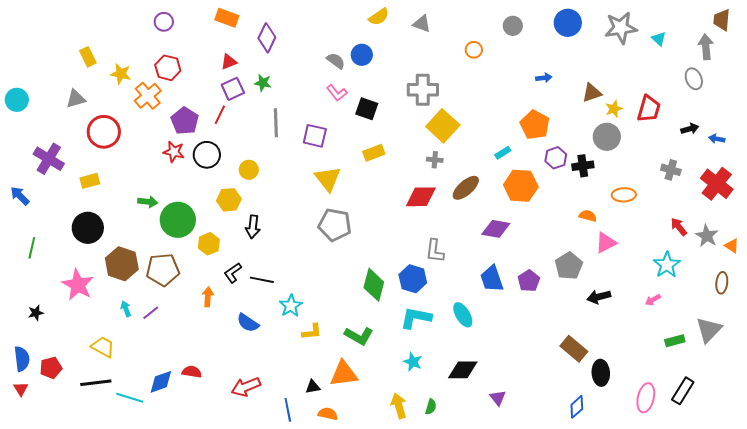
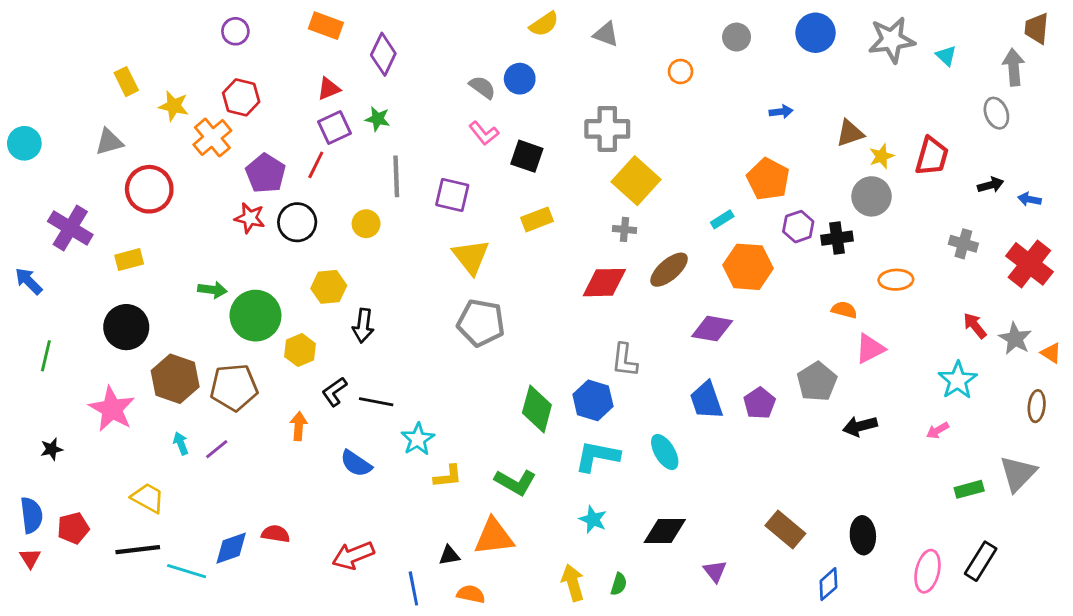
yellow circle: (249, 170) -> (366, 224), moved
brown rectangle: (574, 349) -> (785, 530), moved

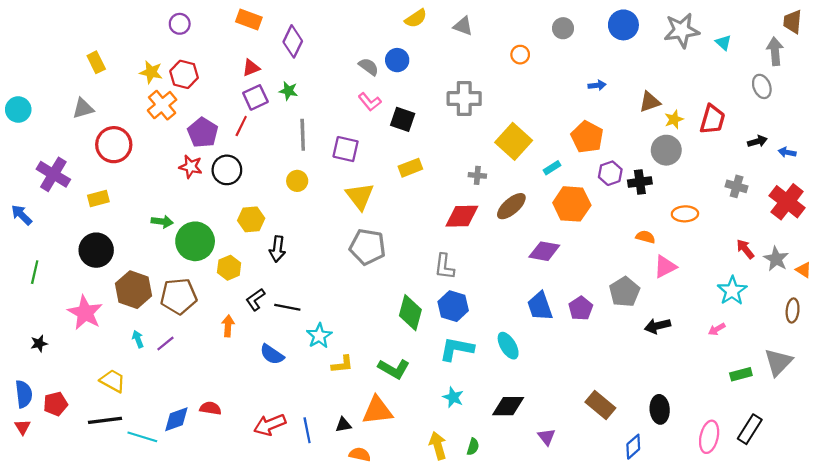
yellow star: (174, 106) -> (151, 72), moved
yellow square: (636, 181) -> (514, 141), moved
yellow circle: (366, 224) -> (297, 181), moved
gray L-shape: (625, 360) -> (444, 267), moved
blue line: (413, 588) -> (307, 430), moved

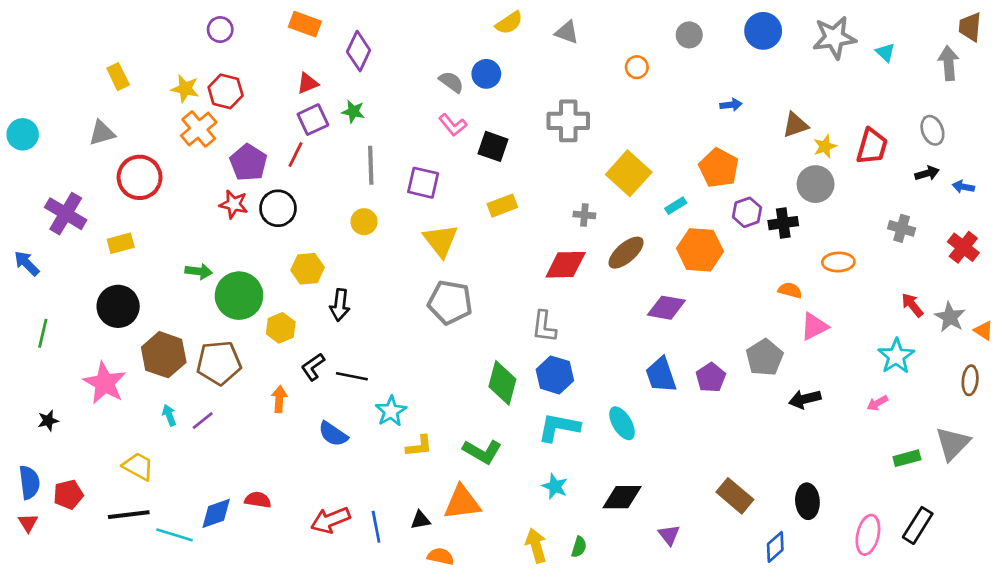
gray ellipse: (762, 86) -> (932, 130), moved
red cross: (787, 202) -> (963, 247), size x0.7

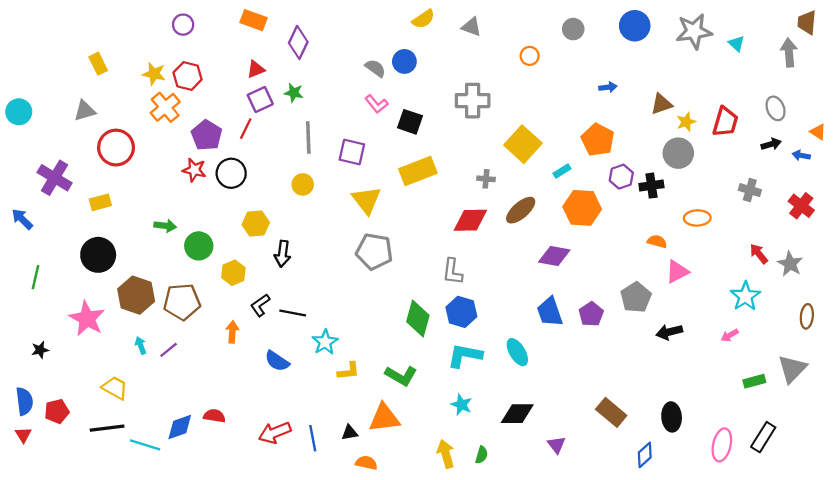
yellow rectangle: (502, 206) -> (418, 171), size x1.5
green circle: (239, 296) -> (199, 246), size x0.7
orange triangle: (984, 331) -> (818, 132), moved

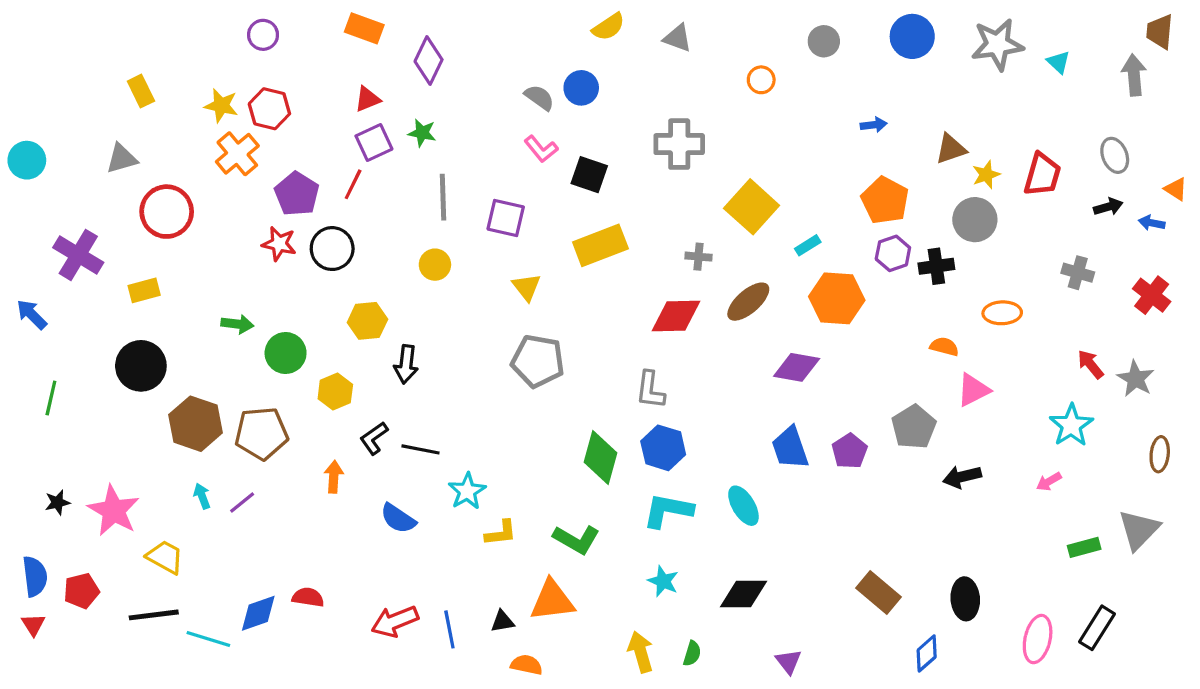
orange pentagon: (598, 140) -> (885, 200), moved
yellow triangle: (366, 200) -> (527, 287), size x0.7
pink star: (87, 319) -> (114, 510), moved
purple triangle: (556, 445) -> (788, 662), moved

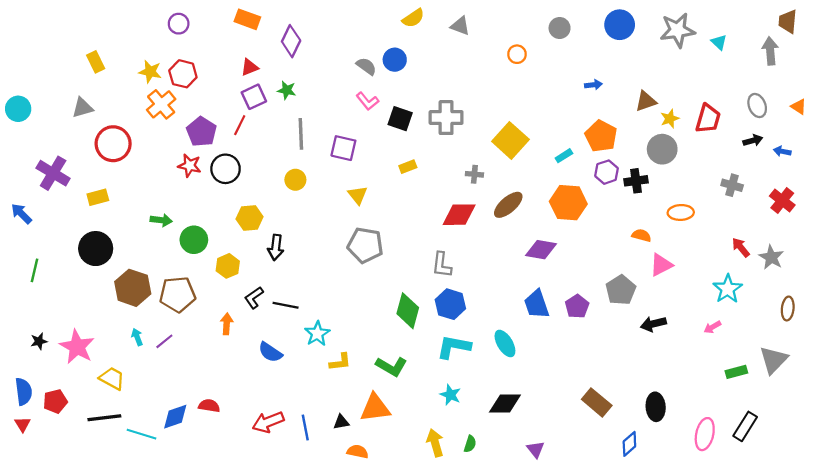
gray cross: (679, 144) -> (446, 118), moved
orange triangle: (1176, 189) -> (799, 107), moved
yellow rectangle: (600, 245) -> (408, 167), size x0.5
cyan rectangle: (808, 245) -> (564, 156), moved

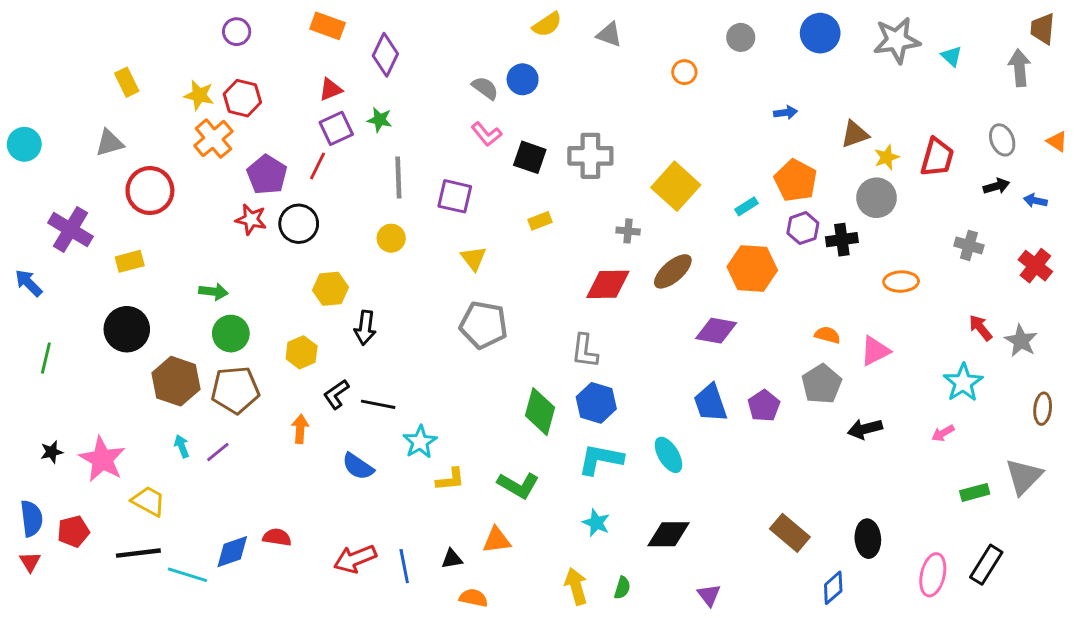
orange semicircle: (641, 235) -> (827, 335), moved
green circle: (194, 240) -> (231, 334), moved
orange triangle: (375, 408) -> (497, 540), size x0.7

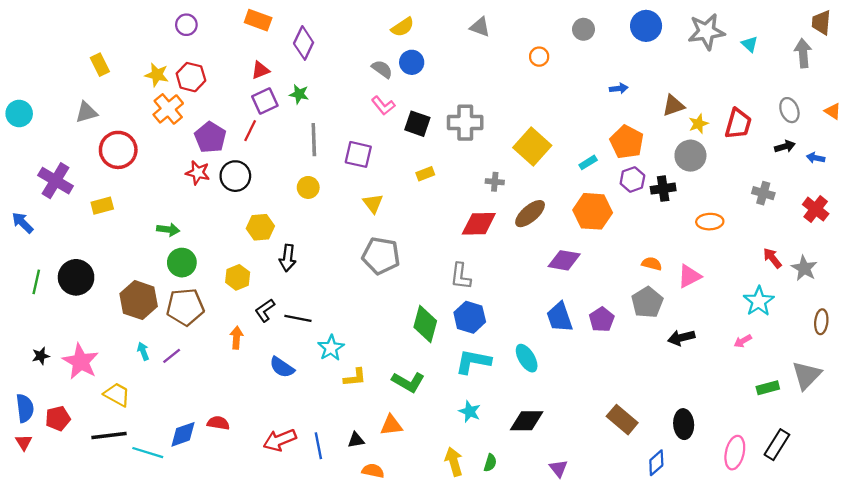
yellow semicircle: (547, 24) -> (403, 27), moved
black circle: (127, 329) -> (76, 277), moved

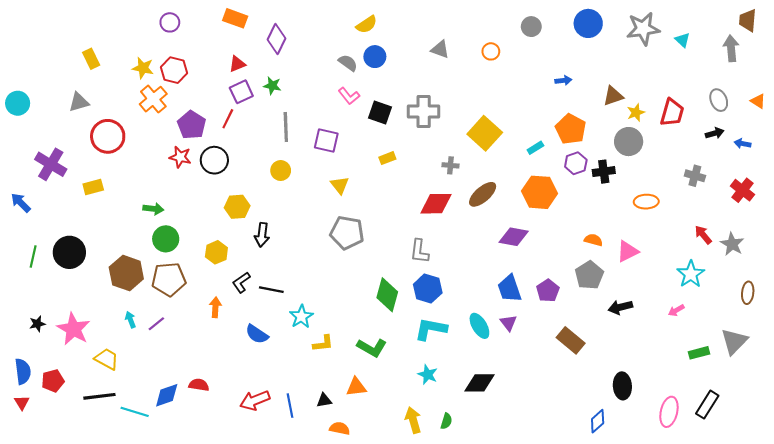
gray triangle: (480, 27) -> (440, 49), moved
brown rectangle: (622, 420) -> (571, 340), moved
purple triangle: (558, 468) -> (508, 323), moved

